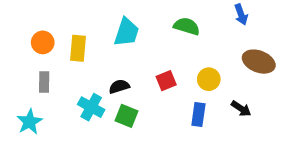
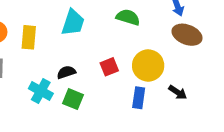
brown ellipse: (259, 62) -> (187, 35), moved
yellow circle: (209, 79) -> (148, 66), size x1.5

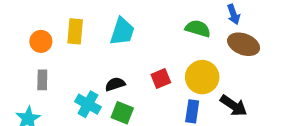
green semicircle: (128, 17) -> (198, 29), moved
yellow rectangle: (29, 37) -> (75, 31), moved
black arrow: (178, 92) -> (234, 106), size x1.4

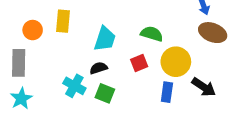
green semicircle: (198, 29) -> (152, 34), moved
cyan trapezoid: (122, 31) -> (105, 39), moved
gray rectangle: (42, 80) -> (19, 63), moved, size x1.5

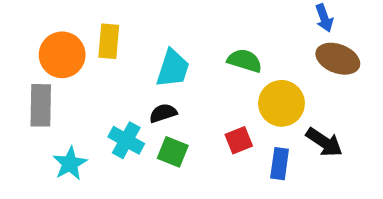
orange circle: (33, 30) -> (62, 55), size x1.5
red square: (139, 63) -> (239, 140), moved
blue rectangle: (167, 92) -> (280, 164), moved
cyan star: (21, 98) -> (70, 164), moved

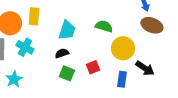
cyan cross: (126, 140) -> (25, 47), moved
red square: (239, 140) -> (93, 67), moved

